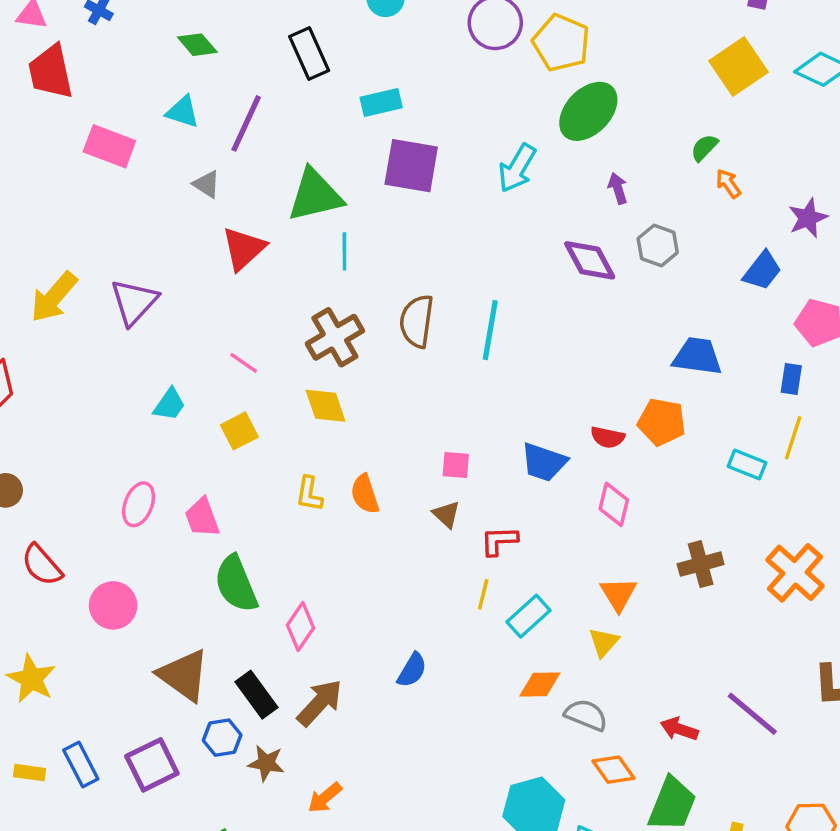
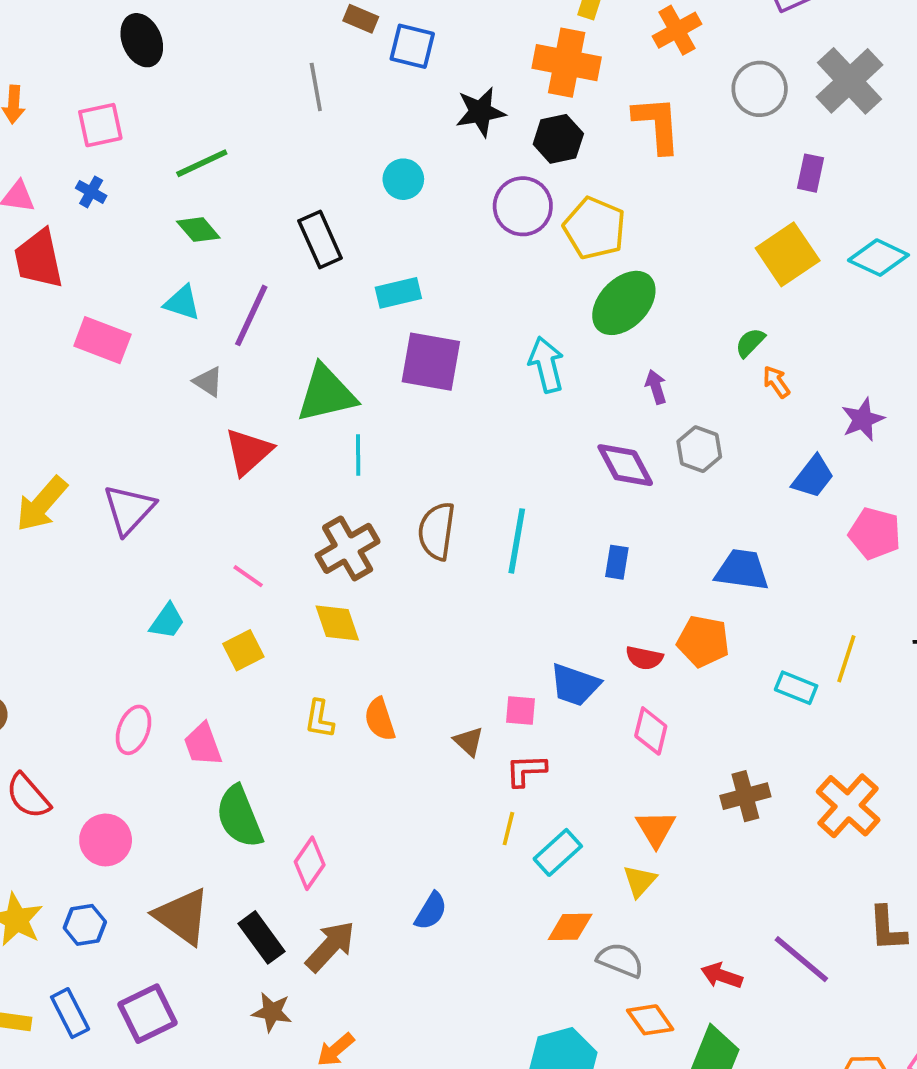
cyan arrow: (517, 168) -> (546, 365), turned 135
blue rectangle: (791, 379) -> (617, 562), moved
pink square: (456, 465) -> (521, 710), moved
blue hexagon: (222, 738) -> (85, 925), moved

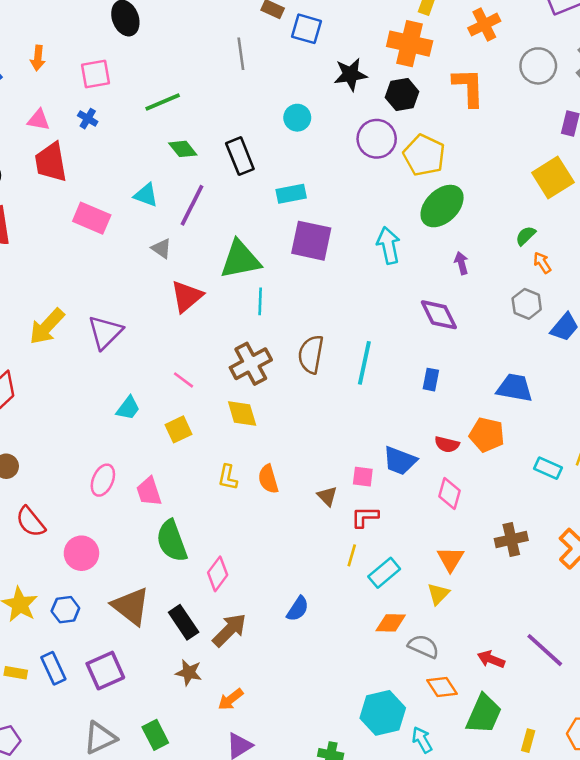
green diamond: (198, 230) -> (183, 149), moved
gray hexagon: (699, 449) -> (527, 304), moved

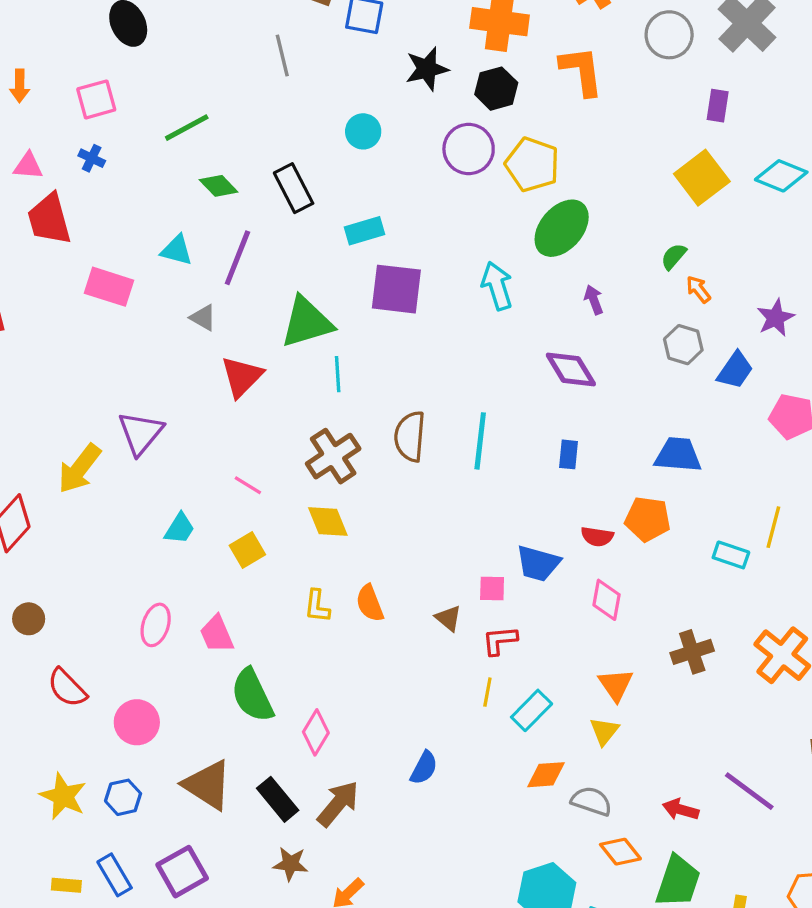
yellow arrow: (47, 326) -> (79, 469), moved

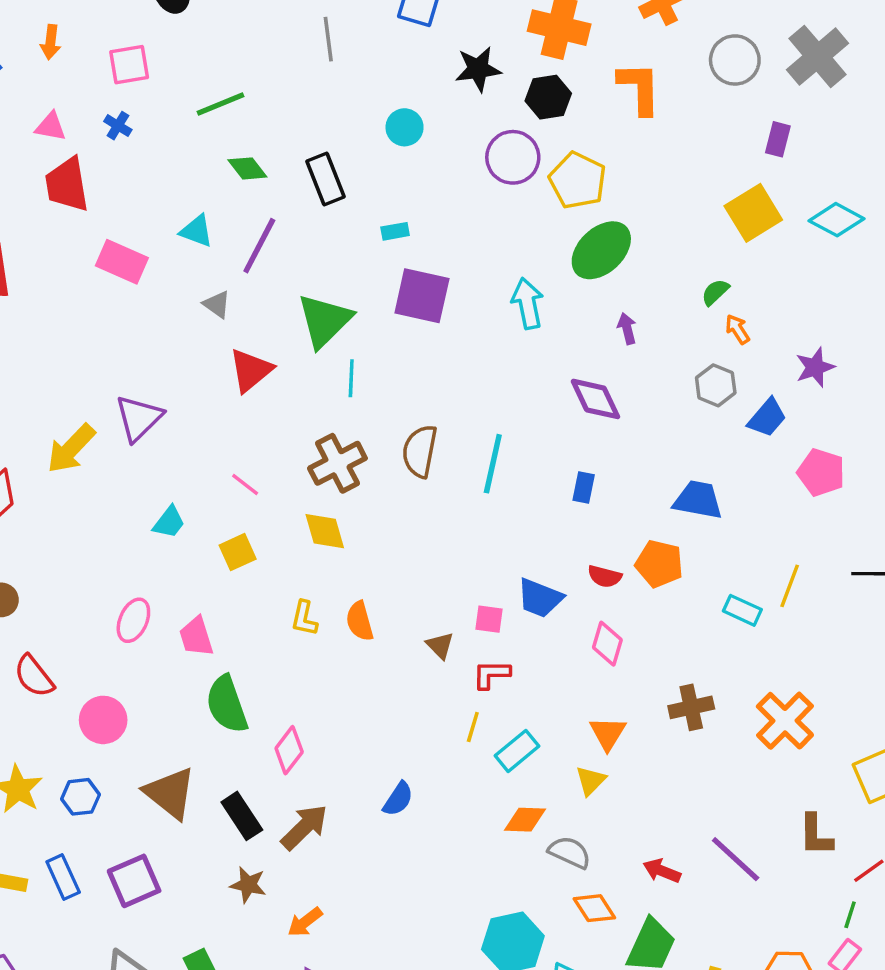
cyan rectangle: (365, 231) -> (395, 231), size x0.7
green triangle: (307, 322) -> (325, 321), turned -34

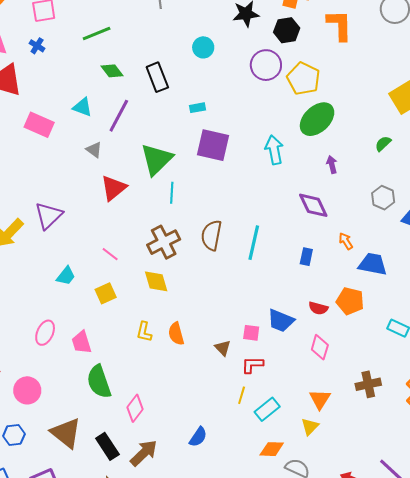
orange arrow: (737, 329) -> (346, 241), moved

